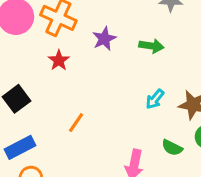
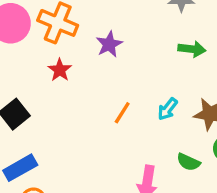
green arrow: (151, 46) -> (192, 49), moved
orange line: (76, 123) -> (122, 113), moved

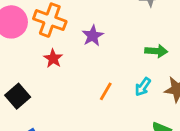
green arrow: (192, 49) -> (156, 51), moved

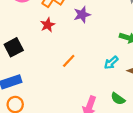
orange line: (106, 91) -> (69, 61), moved

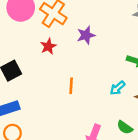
orange line: (69, 61) -> (71, 86), turned -40

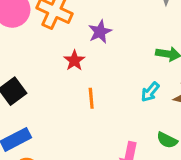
red star: (48, 46) -> (74, 61), moved

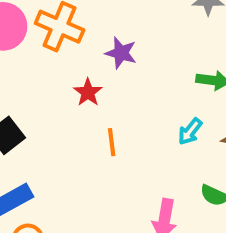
purple star: (100, 32) -> (121, 53), turned -30

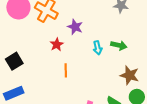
cyan arrow: (190, 132) -> (98, 48), moved, turned -56

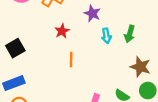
purple star: (75, 27) -> (92, 13), moved
green arrow: (119, 45) -> (130, 34), turned 91

